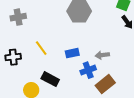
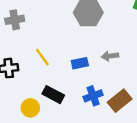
gray arrow: (102, 55) -> (110, 56), moved
blue cross: (88, 70) -> (93, 96), moved

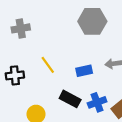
black rectangle: (53, 95) -> (70, 99), moved

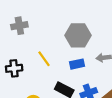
gray hexagon: (92, 21) -> (78, 35), moved

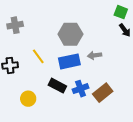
blue rectangle: (77, 64) -> (69, 61), size x1.5

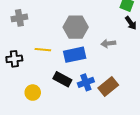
gray arrow: (95, 55) -> (108, 43), moved
yellow line: (38, 56) -> (43, 50), turned -49

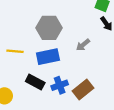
gray arrow: (108, 43) -> (83, 45), turned -32

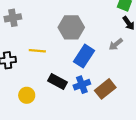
gray arrow: (83, 45) -> (116, 44), moved
blue rectangle: (48, 57) -> (84, 56), moved, turned -45

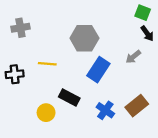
blue cross: (82, 85) -> (105, 110), moved, turned -35
brown rectangle: (105, 89) -> (137, 106), moved
yellow circle: (27, 95) -> (46, 113), moved

